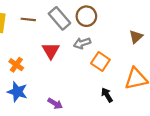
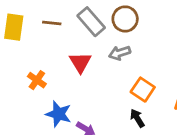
orange square: (100, 61) -> (143, 90), moved
blue star: (17, 92) -> (59, 114), moved
black arrow: (107, 95) -> (137, 118), moved

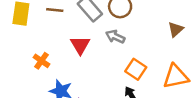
gray arrow: (120, 53) -> (115, 37), turned 42

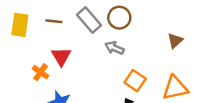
red triangle: (80, 45) -> (61, 56), moved

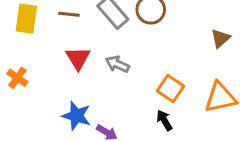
gray arrow: (114, 48) -> (117, 64), moved
orange cross: (41, 72) -> (17, 78), moved

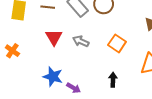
orange square: (170, 88) -> (117, 43), moved
black arrow: (164, 120) -> (113, 80), turned 32

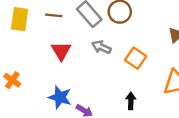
gray arrow: (81, 41) -> (101, 47), moved
orange cross: (12, 51) -> (12, 80), moved

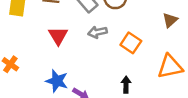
gray arrow: (101, 47) -> (97, 32), turned -36

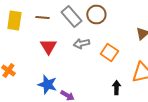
black arrow: (126, 85) -> (116, 88), moved

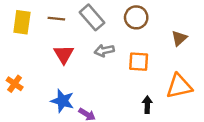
brown circle: (96, 14) -> (136, 17), moved
orange square: (109, 52) -> (139, 62), turned -30

